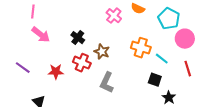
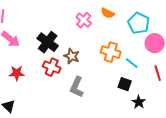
black cross: (78, 38) -> (48, 42), size x1.5
red star: (56, 72) -> (17, 73), moved

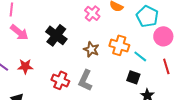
brown star: (72, 56) -> (91, 49), moved
red cross: (52, 67) -> (60, 80), moved

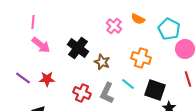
brown star: (91, 49) -> (102, 62), moved
cyan line: (140, 56) -> (128, 84), moved
black square: (133, 77) -> (155, 90), size x1.5

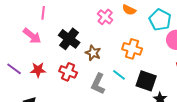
pink line: (33, 22) -> (43, 13), moved
red cross: (82, 93) -> (68, 72), moved

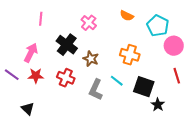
pink cross: (105, 17) -> (89, 23), moved
pink arrow: (32, 36) -> (31, 53), moved, turned -102

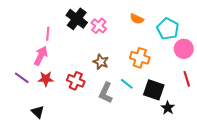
pink line: (41, 19) -> (48, 34), moved
black cross: (67, 45) -> (77, 19), moved

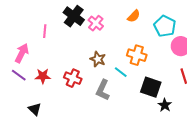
orange semicircle: (137, 19) -> (134, 16), turned -72
pink arrow: (41, 56) -> (22, 53), moved
cyan line: (127, 84) -> (121, 72), moved

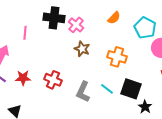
black cross: (74, 16) -> (54, 18), turned -30
brown star: (98, 59) -> (82, 49), moved
cyan line: (121, 72) -> (107, 89), moved

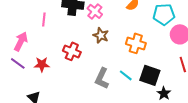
cyan pentagon: (145, 28) -> (164, 14), turned -30
red cross: (53, 80) -> (72, 51), moved

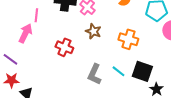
pink arrow: (21, 41) -> (25, 33), moved
red star: (42, 64) -> (11, 80), moved

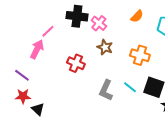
pink line: (36, 15) -> (48, 31), turned 40

